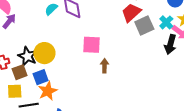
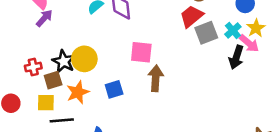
brown arrow: (105, 66) -> (156, 78), size x1.5
blue square: (41, 77) -> (114, 89), moved
orange star: (48, 91) -> (78, 92), moved

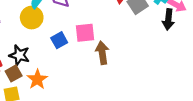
yellow circle: (84, 59) -> (32, 18), moved
blue square: (114, 89) -> (59, 40), moved

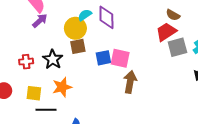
blue square: (59, 40) -> (103, 58), moved
brown square: (14, 73) -> (78, 46), moved

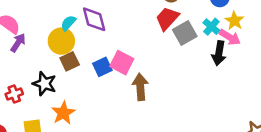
pink square: (120, 58) -> (122, 63), turned 30

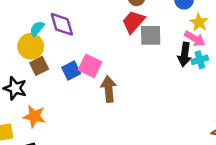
cyan cross: (211, 27) -> (200, 60), moved, turned 35
gray square: (185, 33) -> (151, 35), turned 30
orange star: (63, 113) -> (34, 116), turned -30

